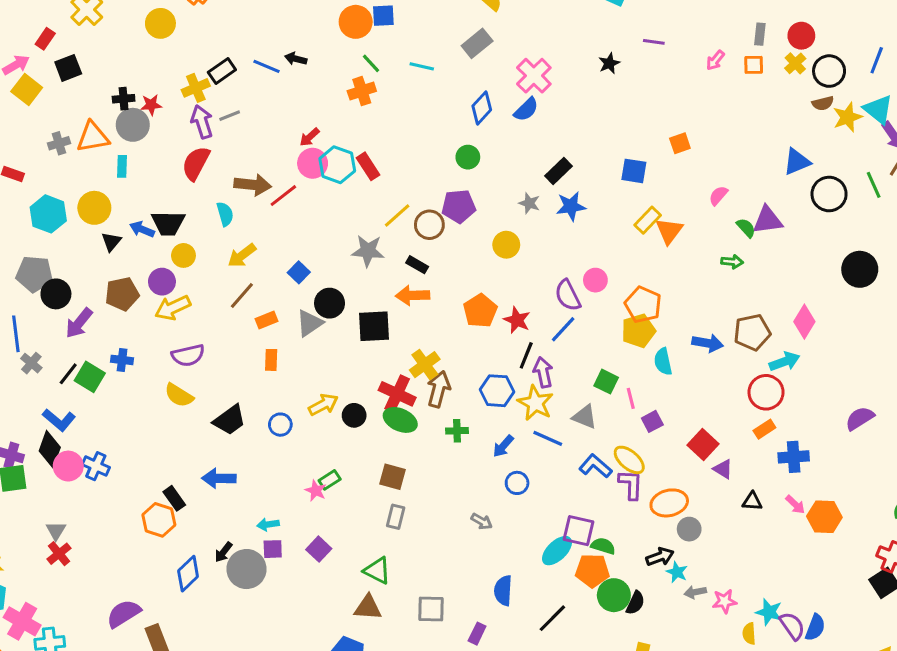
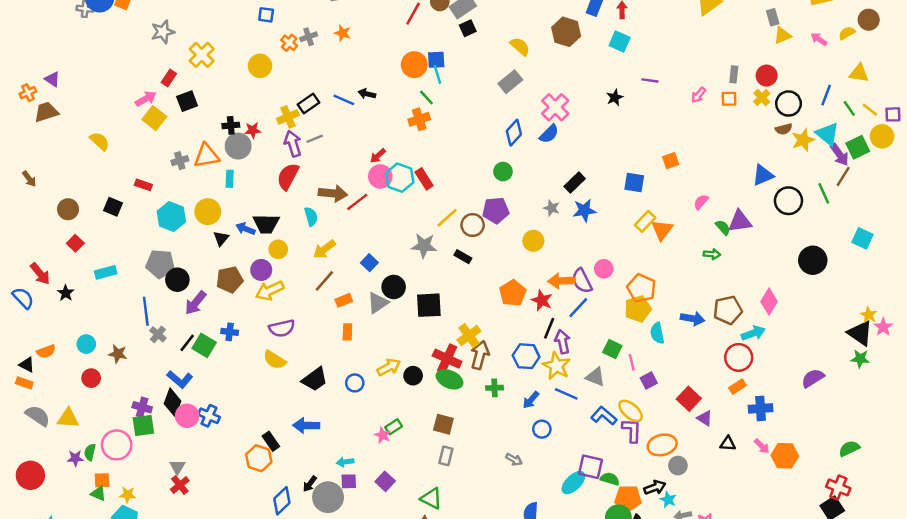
cyan line: (422, 66) -> (437, 74), moved, turned 60
orange arrow: (413, 295) -> (561, 281), moved
orange pentagon: (592, 571) -> (628, 498), moved

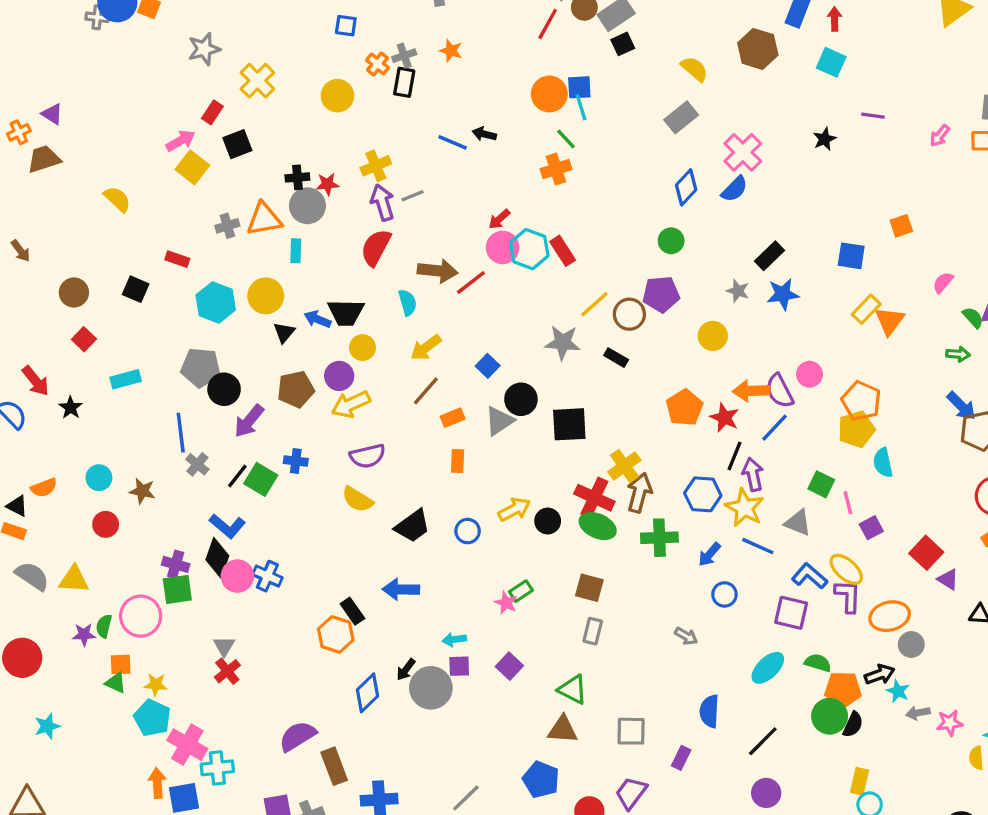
black rectangle: (309, 104) -> (404, 82), moved, turned -45
blue arrow: (692, 319) -> (961, 406), moved, turned 35
green cross: (494, 388) -> (659, 538), size x1.5
purple square: (590, 467) -> (791, 613), moved

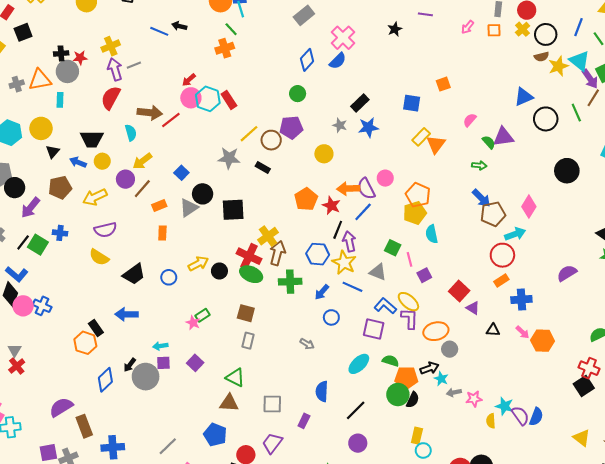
blue arrow: (317, 319) -> (78, 162), moved
purple circle: (339, 376) -> (125, 179), moved

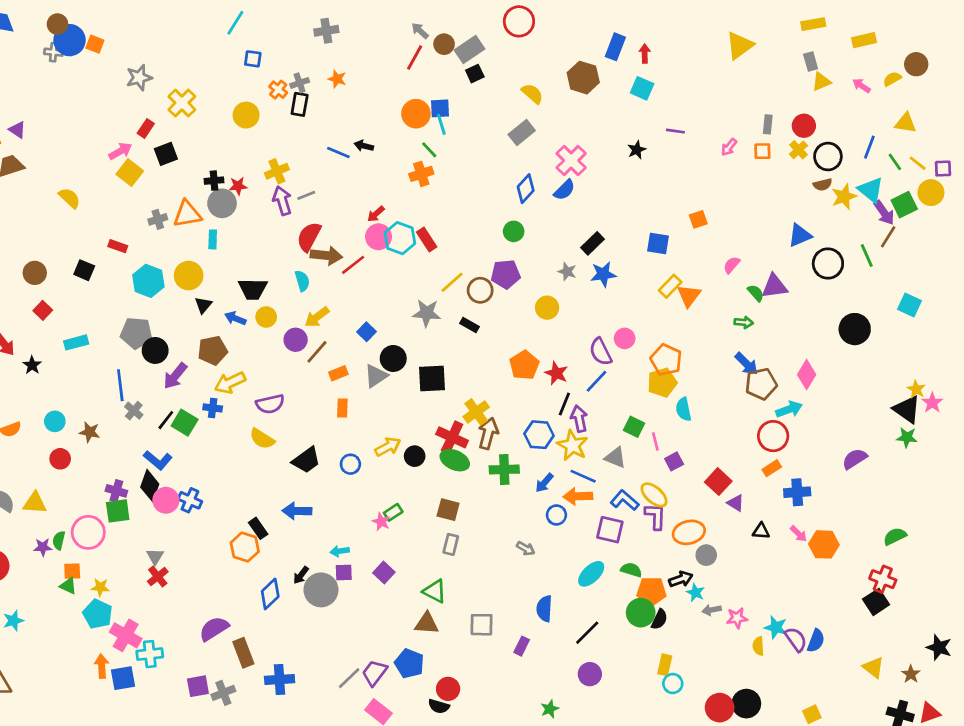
red semicircle: (111, 98) -> (309, 237), moved
orange arrow: (348, 189) -> (578, 496), moved
yellow arrow: (95, 197) -> (230, 383), moved
purple trapezoid: (272, 443) -> (374, 673), moved

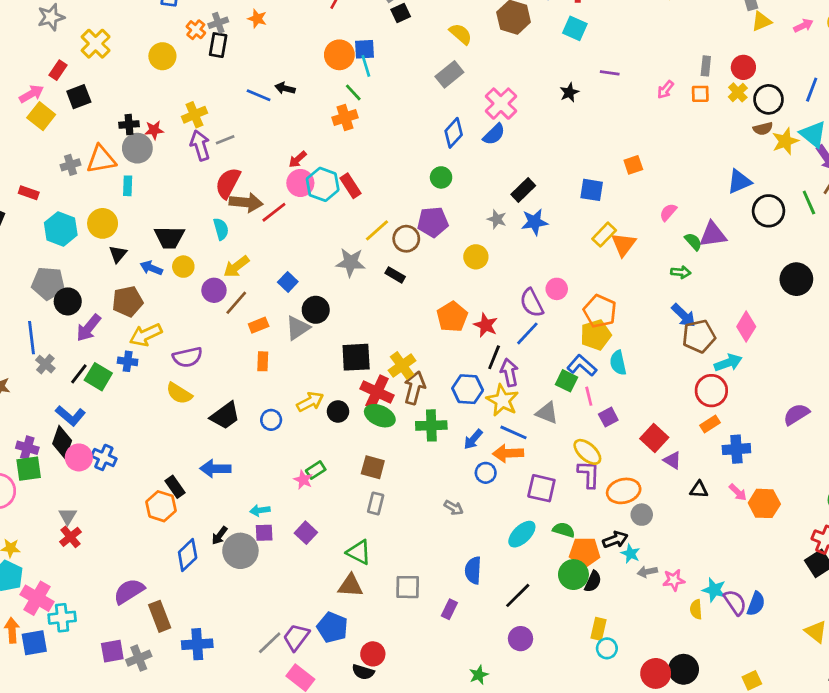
pink arrow: (861, 86) -> (803, 26), turned 120
black square: (432, 379) -> (356, 357), moved
blue L-shape: (625, 500) -> (582, 366), moved

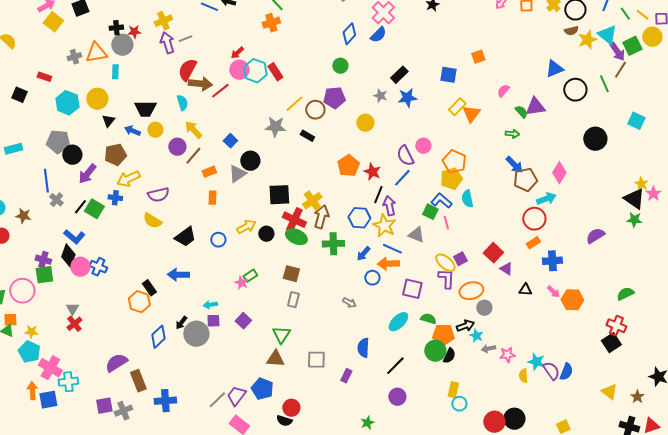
yellow arrow: (236, 267) -> (193, 130), turned 84
purple square: (608, 417) -> (460, 259), moved
green triangle: (359, 552) -> (281, 335), turned 36

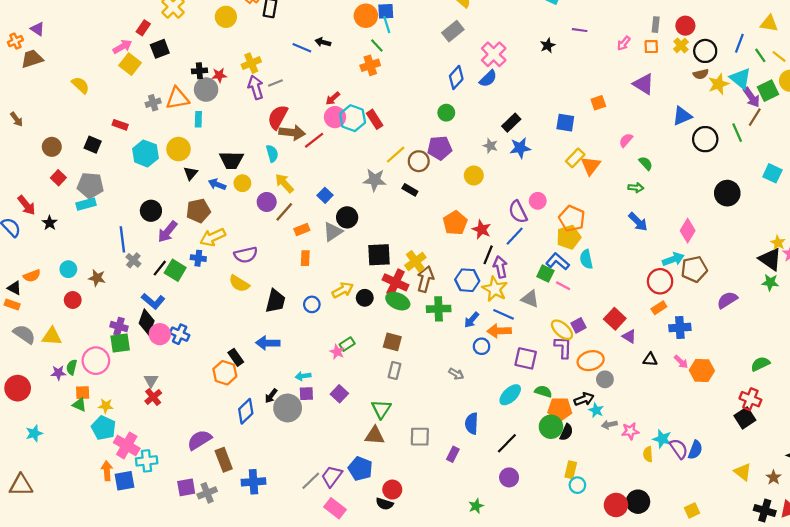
purple triangle: (535, 107) -> (644, 84), moved, turned 40
gray pentagon: (58, 142) -> (90, 185), moved
brown pentagon: (525, 180) -> (694, 269), moved
pink line: (446, 223) -> (563, 286), turned -48
black trapezoid: (185, 237) -> (275, 301), turned -40

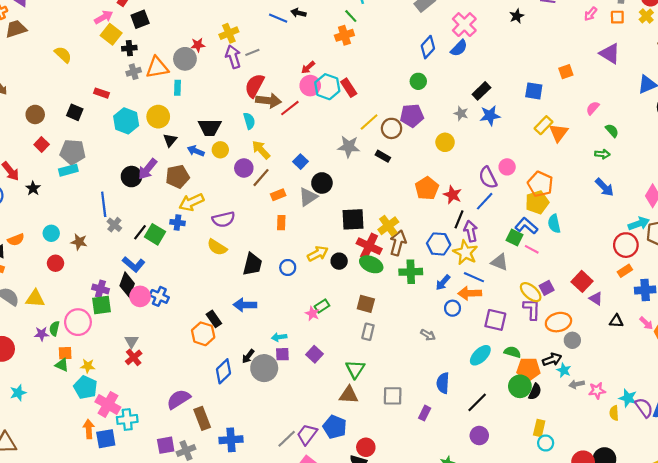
black cross: (199, 71) -> (129, 48), moved
purple arrow: (167, 232) -> (148, 169), moved

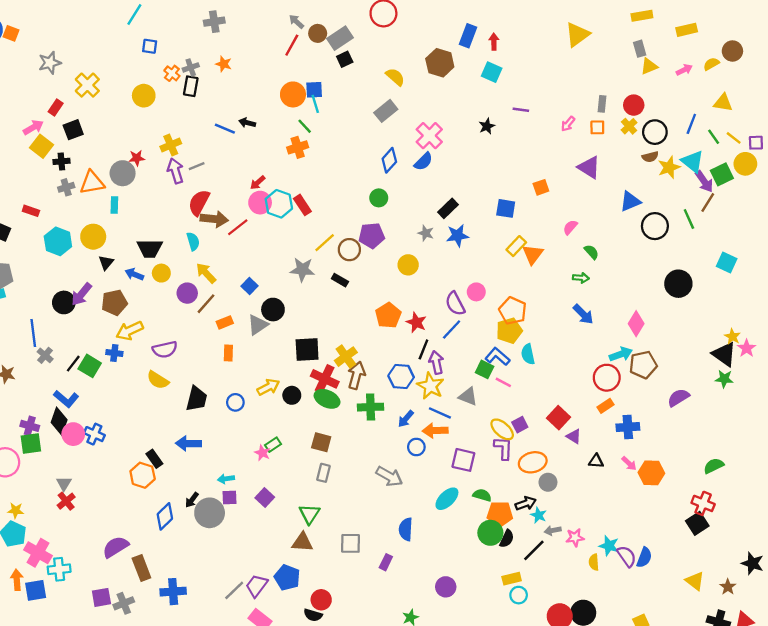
gray arrow: (428, 335) -> (389, 476), size x1.6
black line: (477, 402) -> (534, 550), moved
yellow rectangle: (539, 428) -> (512, 579), turned 63

